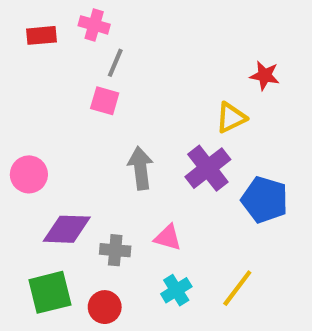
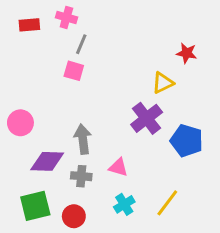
gray arrow: (140, 168) -> (83, 139), moved

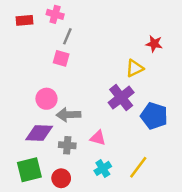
pink circle: (20, 123) -> (46, 99), moved
gray arrow: (83, 139) -> (69, 115), turned -85

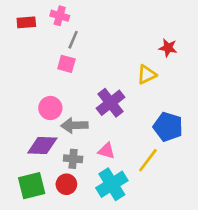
purple cross: (121, 98) -> (111, 103), moved
yellow line: (138, 167) -> (148, 160), moved
cyan cross: (103, 168) -> (112, 184), size x1.6
red circle: (61, 178) -> (66, 184), moved

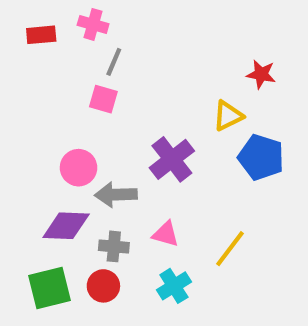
blue pentagon: (168, 127) -> (261, 157), moved
cyan cross: (112, 184) -> (174, 286), size x0.7

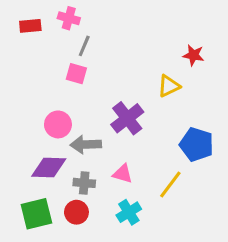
blue pentagon: (261, 157) -> (197, 144), moved

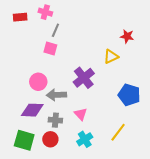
pink triangle: (123, 174) -> (81, 114), turned 32
yellow line: (170, 184) -> (118, 132), moved
green square: (36, 214) -> (24, 140), turned 30

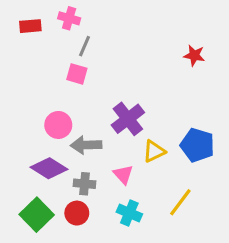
yellow triangle: (111, 57) -> (154, 151), moved
purple diamond: (32, 110) -> (49, 168), turned 30
cyan cross: (85, 139) -> (129, 213), turned -35
green square: (24, 140) -> (37, 215), turned 30

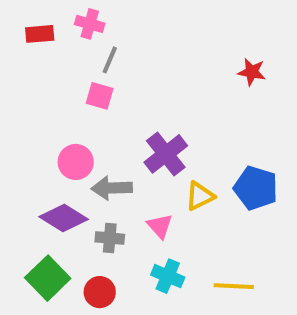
yellow line: (180, 202) -> (234, 286), moved, turned 56
red circle: (77, 213) -> (100, 292), moved

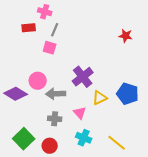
red rectangle: (40, 34) -> (29, 28), moved
purple diamond: (64, 218) -> (16, 94), moved
yellow line: (234, 286) -> (117, 143), turned 36

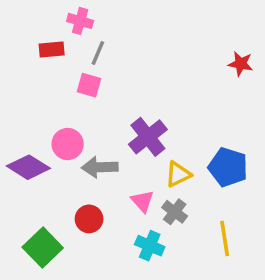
red star: (126, 36) -> (241, 64), moved
gray cross: (55, 119) -> (175, 212), moved, turned 32
yellow line: (117, 143) -> (225, 239), moved, turned 42
red circle: (50, 146) -> (89, 219), moved

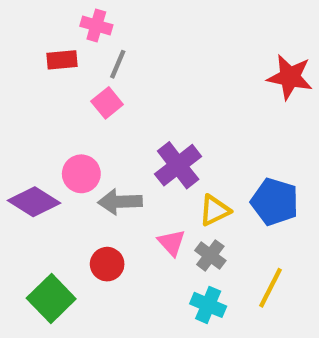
red star: (241, 64) -> (290, 77), size x1.5
pink square: (89, 85) -> (107, 103), turned 35
yellow line: (225, 239) -> (270, 288), turned 36
cyan cross: (150, 246) -> (208, 305), moved

